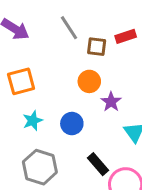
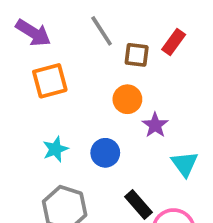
red rectangle: (126, 36) -> (174, 42), turned -36
orange square: (21, 81) -> (50, 81), moved

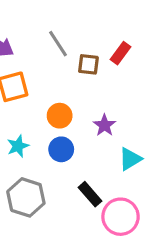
orange circle: (127, 99) -> (60, 116), moved
cyan triangle: (185, 164) -> (130, 159), turned 35

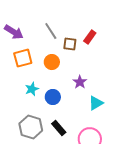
orange circle: (60, 116) -> (52, 62), moved
cyan star: (18, 146) -> (32, 89), moved
black rectangle: (90, 194) -> (59, 128), moved

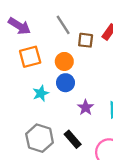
purple star: (80, 82) -> (86, 107), moved
blue circle: (53, 97) -> (65, 83), moved

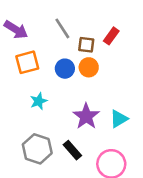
orange circle: (64, 61) -> (89, 67), moved
blue circle: (65, 83) -> (65, 69), moved
purple star: (86, 107) -> (86, 116), size x1.5

